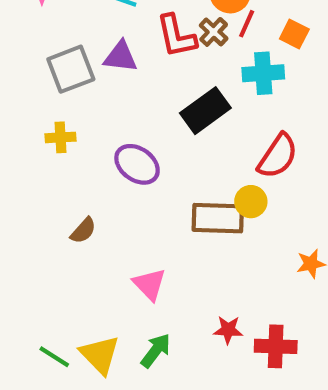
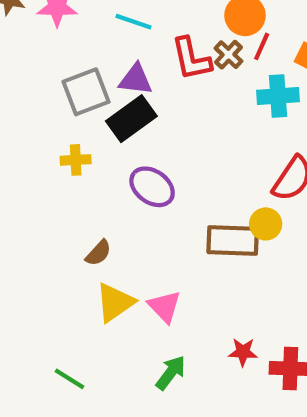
black rectangle: (205, 111) -> (131, 119), moved
yellow triangle: (100, 355) -> (115, 302), moved, turned 39

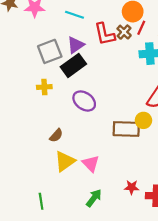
purple triangle: (136, 79) -> (76, 45), turned -42
green line: (69, 379) -> (41, 201), turned 49

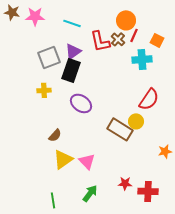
black rectangle: (73, 65) -> (71, 70), turned -35
brown rectangle: (126, 129) -> (120, 129), turned 30
green line: (41, 201) -> (53, 200), moved

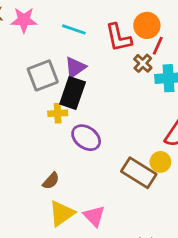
brown cross: (118, 39) -> (143, 63), moved
red L-shape: (100, 41) -> (118, 38), moved
yellow cross: (44, 90) -> (58, 113), moved

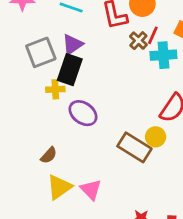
red line: (158, 46) -> (153, 35), moved

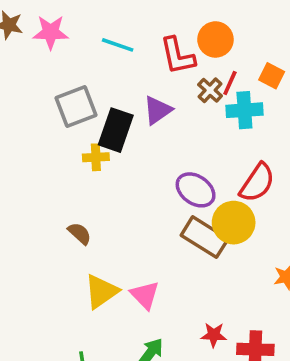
purple triangle: (72, 45) -> (157, 110), moved
purple ellipse: (83, 113) -> (196, 190), moved
yellow circle: (156, 137) -> (234, 223), size x1.5
brown semicircle: (49, 155) -> (80, 233), moved, turned -90

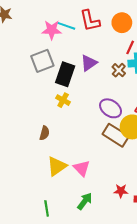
pink star: (51, 32) -> (52, 30), moved
red L-shape: (177, 56) -> (90, 21), moved
brown cross: (210, 90) -> (119, 70), moved
yellow cross: (96, 157) -> (63, 100), moved, turned 32
brown semicircle: (80, 233) -> (44, 133), turned 64

